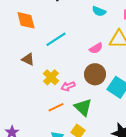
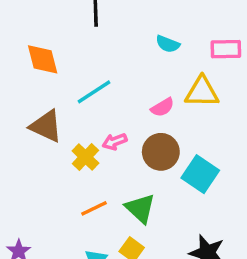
brown triangle: (28, 59) -> (46, 126), size x1.5
pink arrow: (68, 86) -> (115, 142), moved

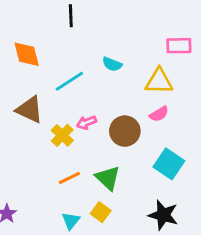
cyan semicircle: (168, 44) -> (112, 64), moved
pink semicircle: (163, 107) -> (159, 114), moved
cyan square: (200, 174) -> (169, 164), moved

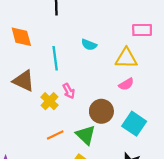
cyan line: (69, 81) -> (55, 58), turned -65
pink arrow: (86, 123) -> (69, 91), turned -98
brown circle: (125, 131) -> (101, 111), moved

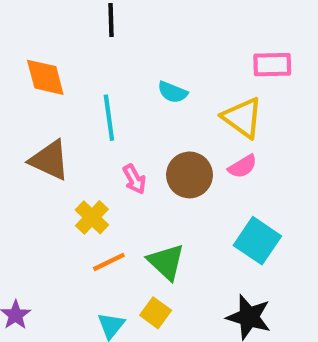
yellow triangle: (126, 58) -> (243, 118), turned 35
yellow cross: (49, 101) -> (92, 217), moved
brown circle: (101, 111) -> (190, 175), moved

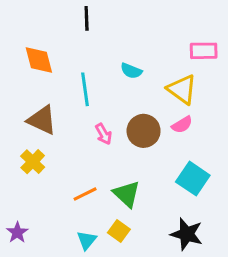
yellow cross: (92, 217) -> (33, 162), moved

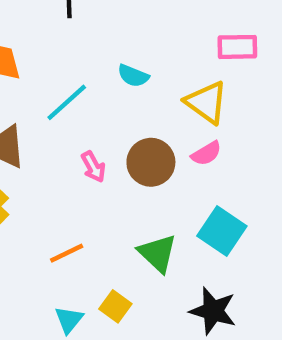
cyan line: (85, 89) -> (67, 102), turned 56
green triangle: (127, 194) -> (158, 253), moved

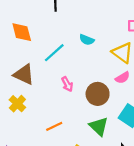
brown circle: (151, 162) -> (98, 94), moved

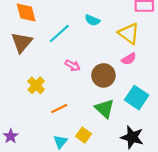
brown triangle: (24, 74) -> (22, 42), moved, turned 45
pink arrow: (67, 84) -> (73, 65), turned -32
yellow cross: (17, 104) -> (36, 85), moved

